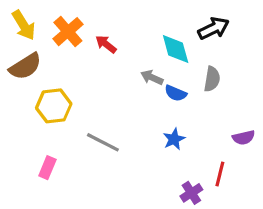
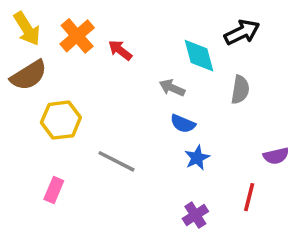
blue semicircle: (176, 93) -> (183, 124), moved
purple cross: (191, 193) -> (195, 215), moved

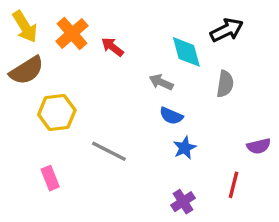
pink rectangle: (54, 190) -> (50, 178), turned -45

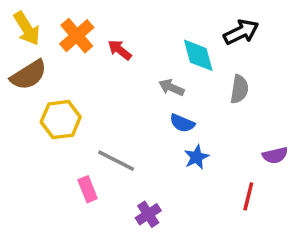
pink rectangle: (50, 178) -> (88, 189), moved
purple cross: (183, 202) -> (148, 214), moved

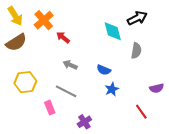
red arrow: (120, 50) -> (63, 37), moved
gray arrow: (171, 87) -> (70, 65), moved
yellow hexagon: (61, 120) -> (25, 82), moved
red line: (248, 196) -> (141, 112), turned -49

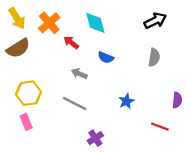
cyan diamond: (113, 31) -> (95, 23), moved
blue semicircle: (104, 70) -> (106, 57), moved
purple semicircle: (157, 88) -> (177, 100), turned -72
pink rectangle: (50, 108) -> (26, 122), moved
red line: (141, 112) -> (160, 127), turned -35

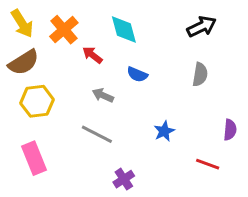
yellow hexagon: (29, 93) -> (37, 101), moved
pink rectangle: (26, 122) -> (34, 158), size x1.5

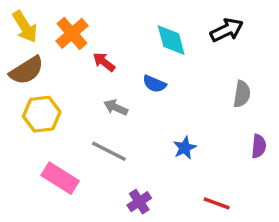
cyan diamond: (124, 30) -> (171, 40), moved
gray semicircle: (200, 74) -> (242, 94), moved
pink rectangle: (34, 158) -> (60, 178), moved, turned -36
red line: (208, 164) -> (217, 203), moved

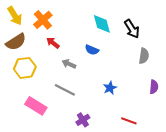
black arrow: (227, 30) -> (132, 29), moved, turned 84
red arrow: (104, 62) -> (53, 43), moved

